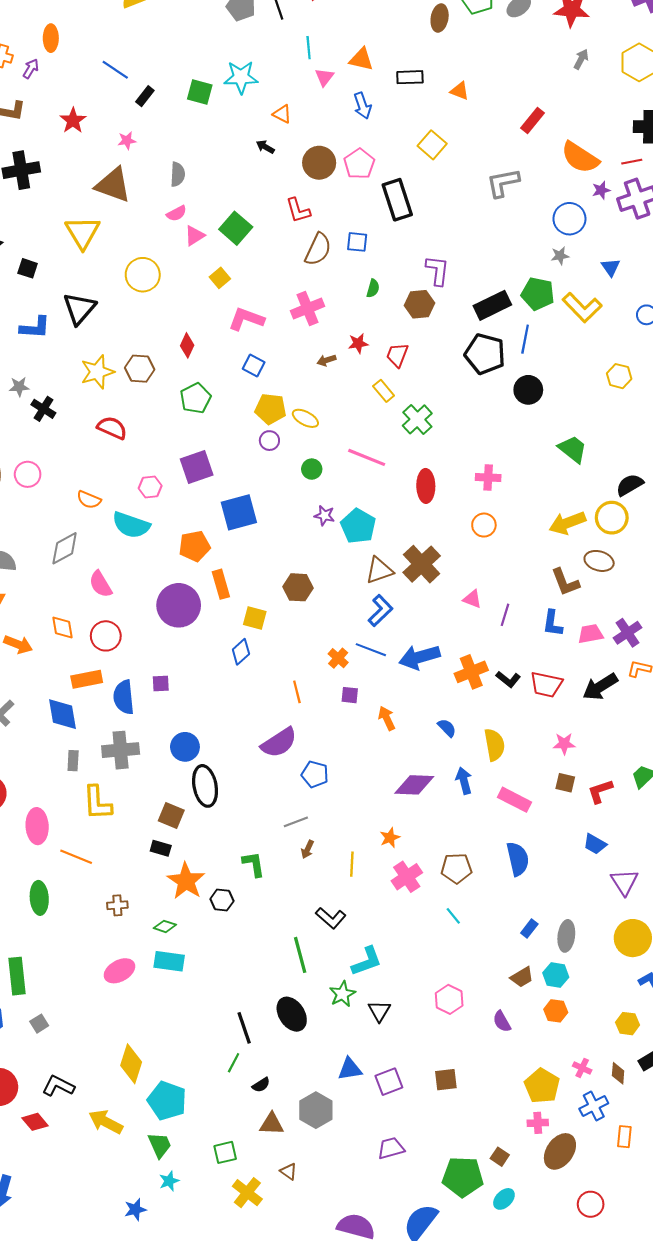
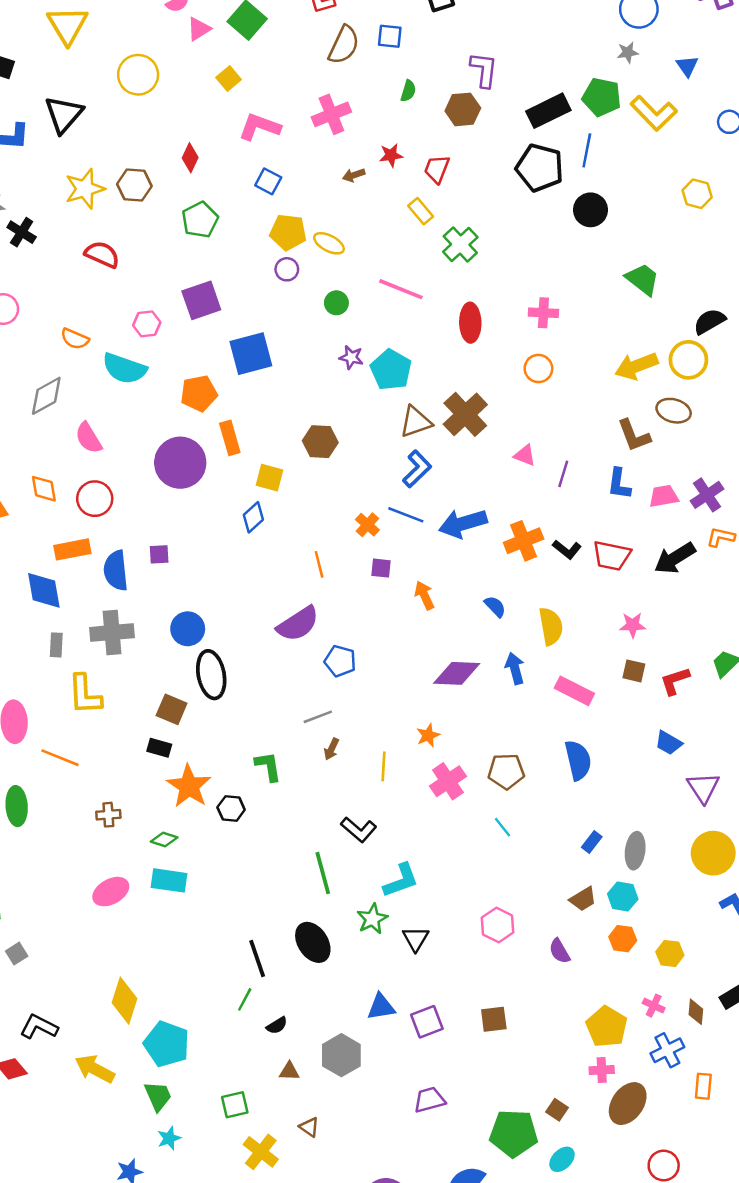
yellow hexagon: (628, 1024) -> (670, 954), moved
brown triangle: (272, 1124) -> (289, 1071), size x0.7

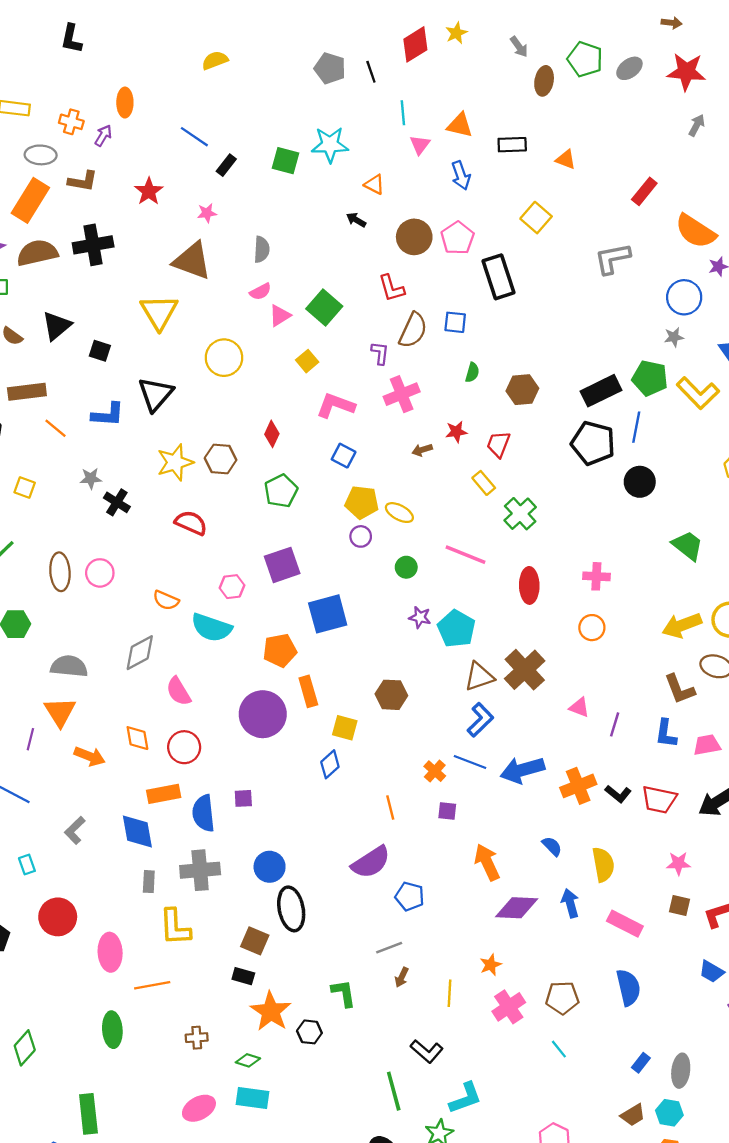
purple L-shape: (484, 70) -> (380, 353), moved, size x0.7
orange arrow: (424, 595) -> (487, 862), moved, size x1.4
orange line: (60, 758) -> (152, 985), turned -32

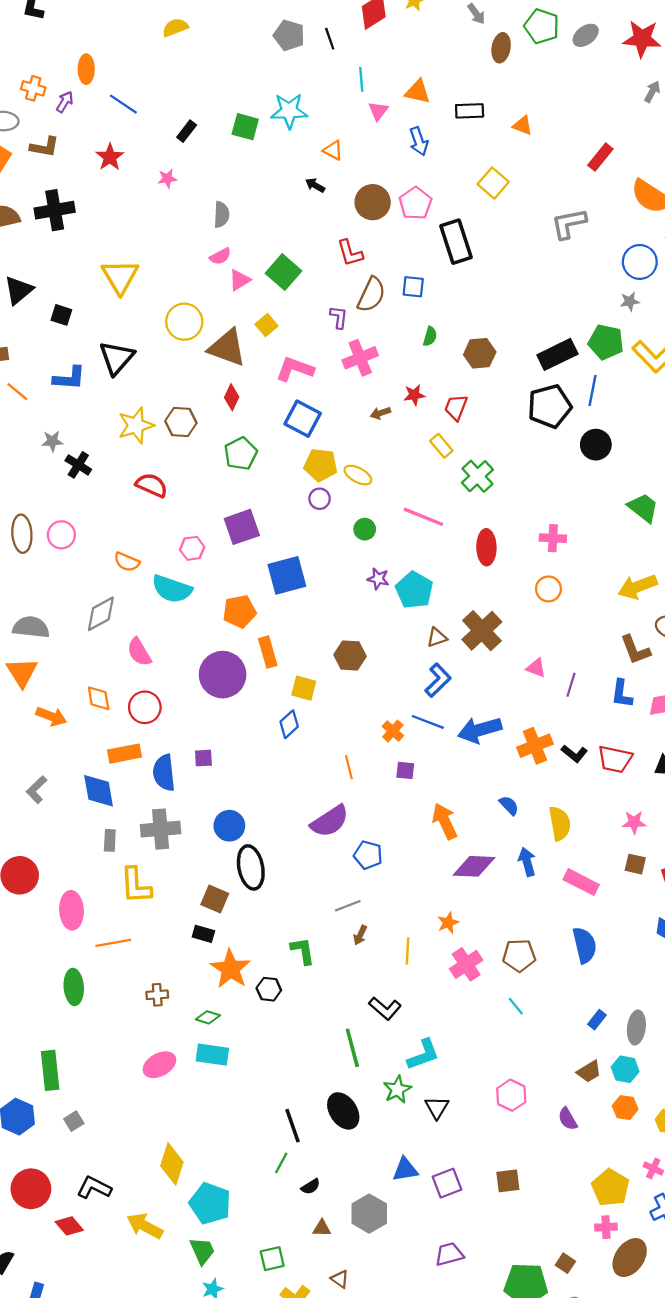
blue line: (194, 137) -> (123, 104), moved
brown triangle: (192, 261) -> (227, 348), moved
black pentagon: (593, 443) -> (550, 406), turned -30
blue square: (344, 456) -> (303, 419), size x1.5
brown triangle: (479, 677) -> (437, 637), size x0.7

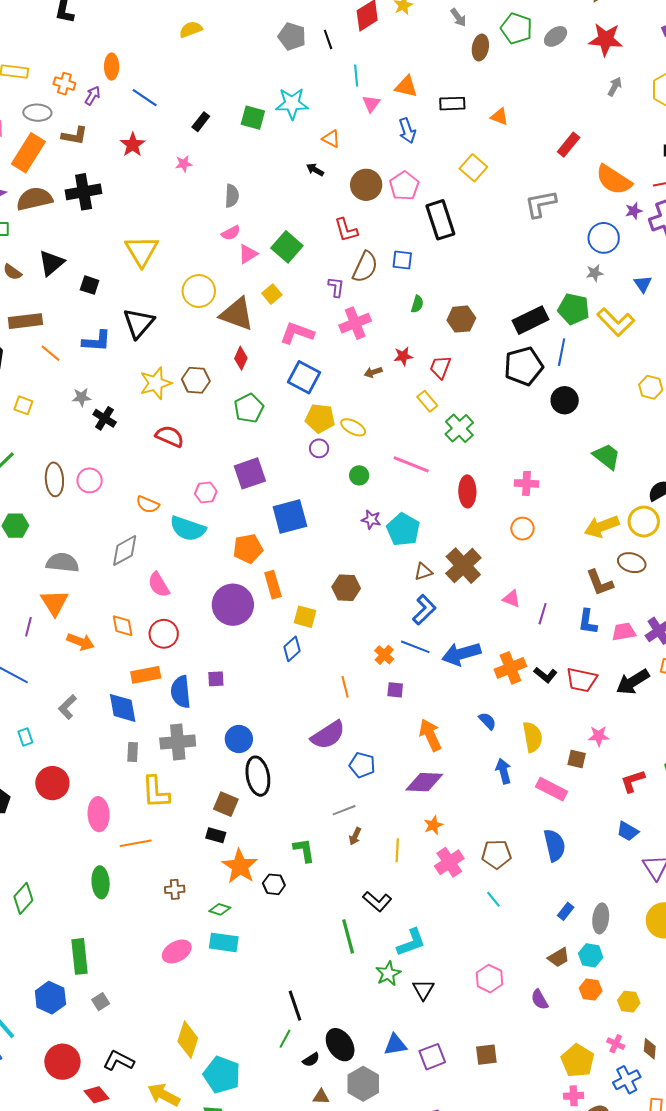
brown square: (635, 864) -> (577, 759), moved
purple diamond: (474, 866) -> (424, 782), moved
black ellipse: (343, 1111) -> (340, 1045), moved

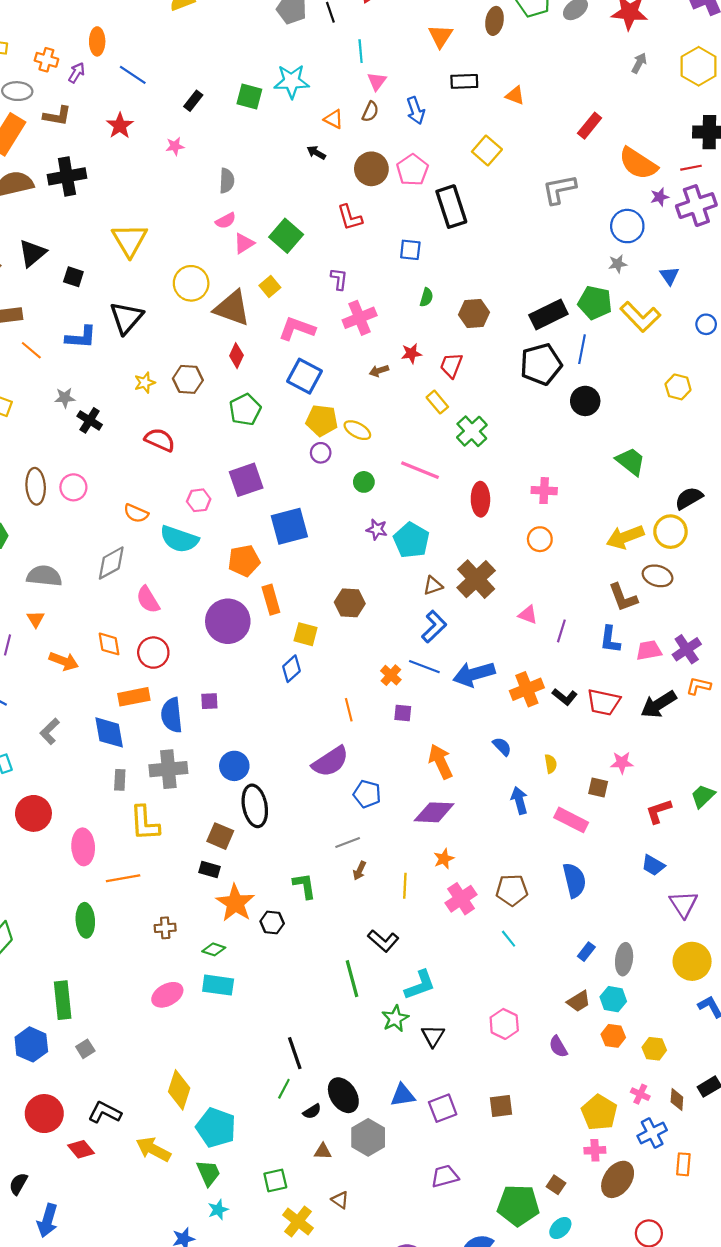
orange triangle: (406, 87) -> (441, 36), moved, turned 50
brown semicircle: (365, 267) -> (370, 112), moved, size x0.6
yellow star: (156, 383) -> (145, 383), size x0.6
orange triangle: (54, 603) -> (36, 619), size x0.6
yellow semicircle: (533, 737) -> (551, 764), size x0.6

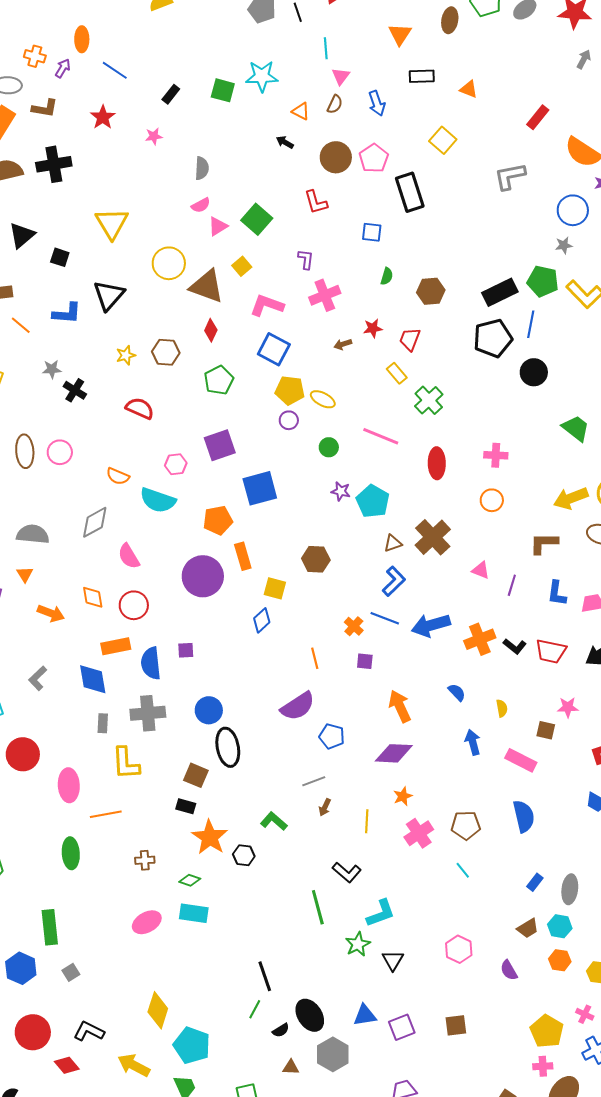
brown L-shape: (623, 597) -> (544, 543), moved, turned 112
green L-shape: (304, 886) -> (274, 821), turned -40

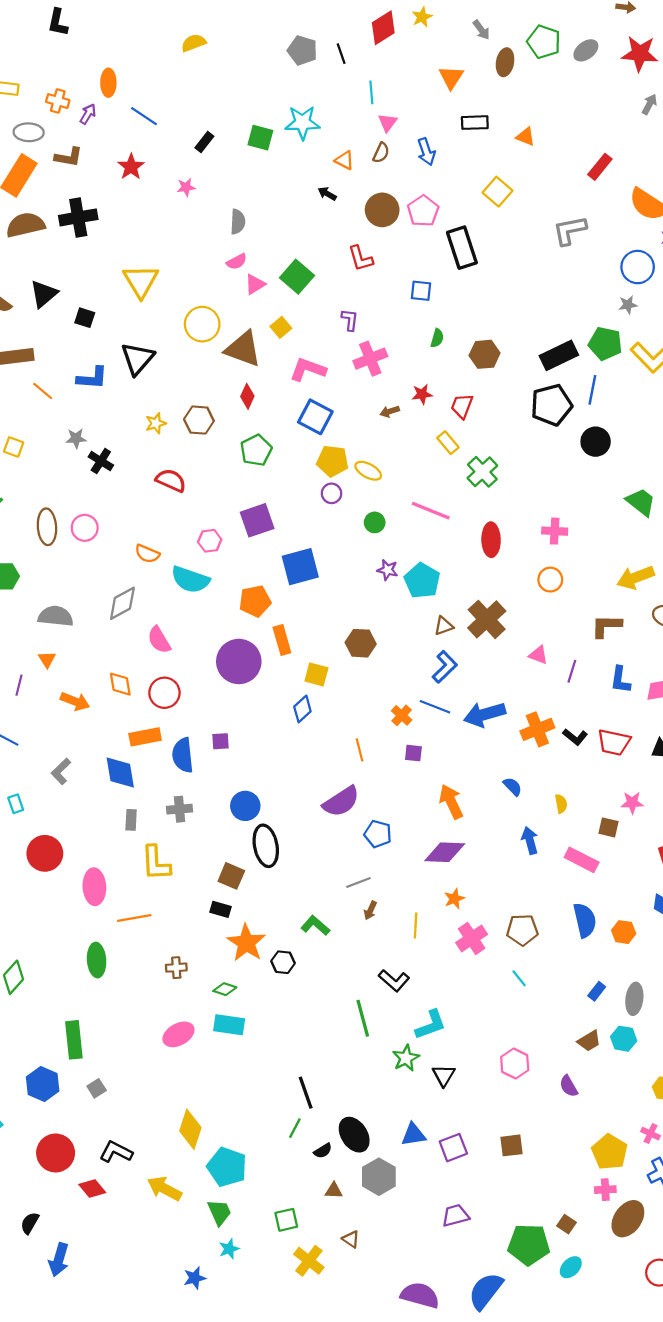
gray cross: (148, 713) -> (180, 809), size x0.7
orange hexagon: (560, 960) -> (624, 932), moved

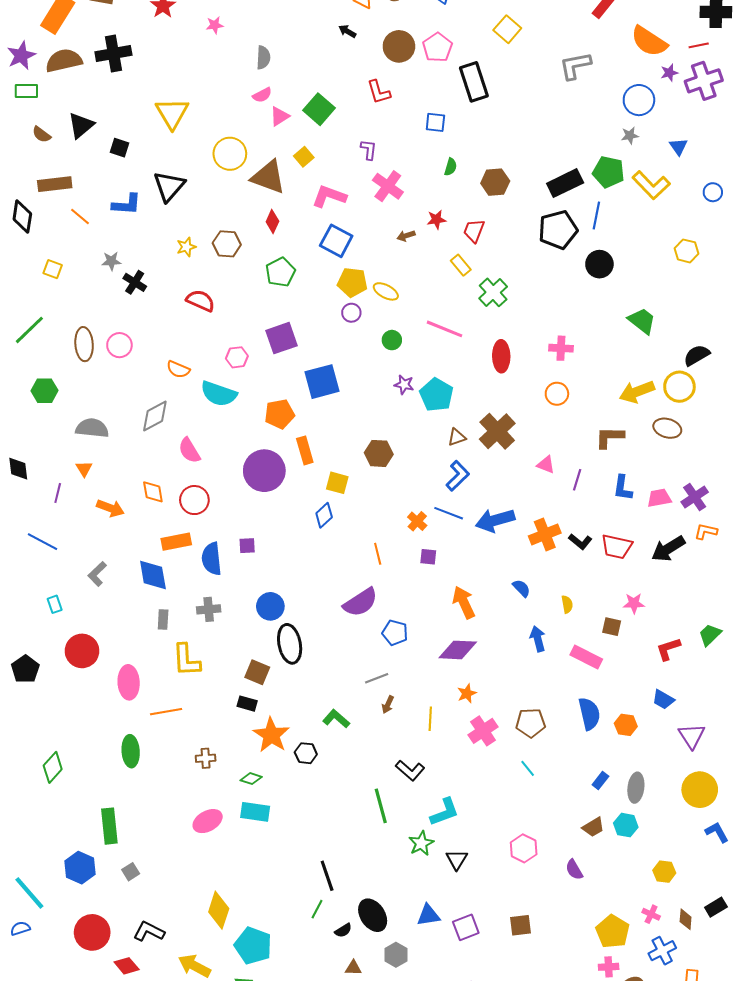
pink cross: (370, 359) -> (388, 186), turned -32
gray hexagon: (379, 1177) -> (396, 955), size x0.7

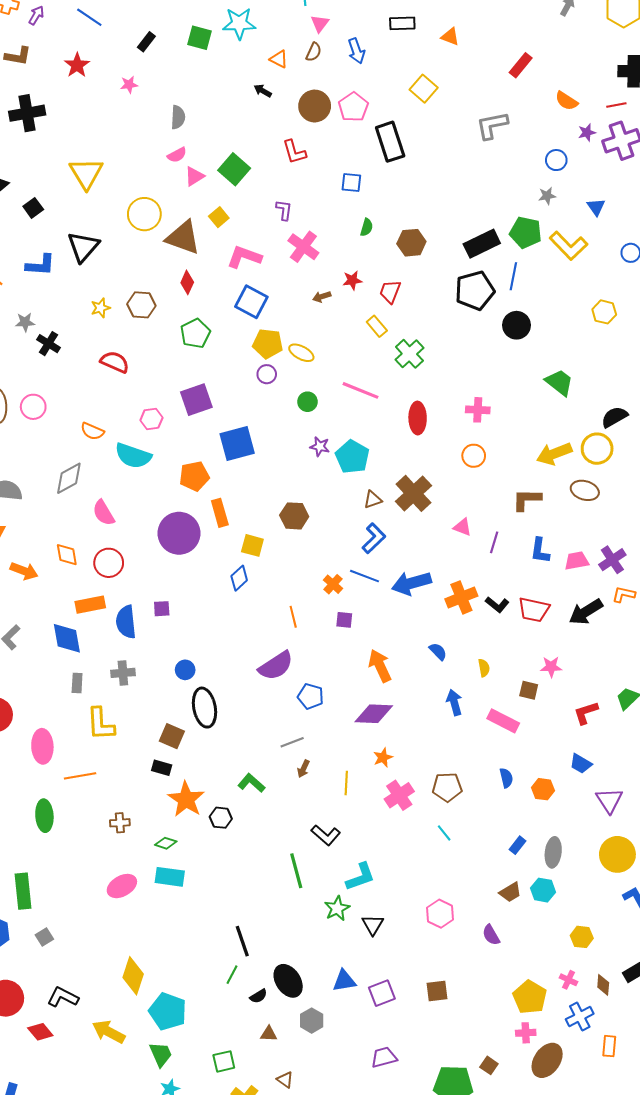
orange semicircle: (649, 41) -> (566, 101), size x0.6
blue circle: (639, 100) -> (556, 160), size x0.7
black square: (119, 148) -> (33, 208), turned 36
blue circle: (270, 606) -> (185, 670), size x0.7
blue semicircle: (589, 714) -> (506, 778), size x0.6

